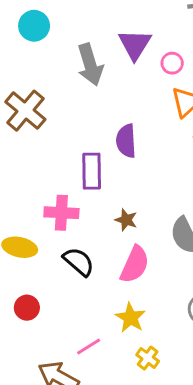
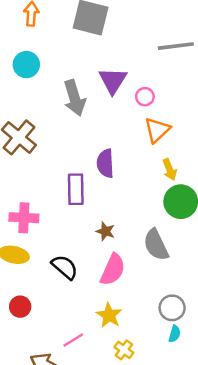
pink cross: (61, 213) -> (24, 218), moved

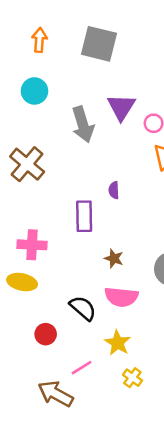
purple semicircle: (105, 163) -> (114, 190), size x0.6
black semicircle: (65, 267) -> (83, 308), moved
pink semicircle: (113, 270) -> (121, 297), turned 72
red circle: (20, 307) -> (46, 334), moved

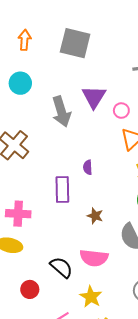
brown star: (114, 258) -> (95, 216), moved

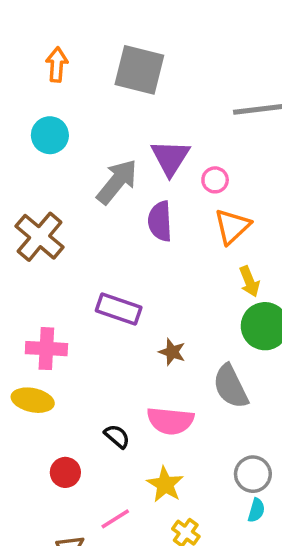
gray arrow: (61, 112) -> (117, 182), turned -124
purple semicircle: (88, 167) -> (160, 221), moved, size x1.6
purple rectangle: (62, 189) -> (119, 309), turned -70
black semicircle: (61, 267) -> (117, 436), size x0.7

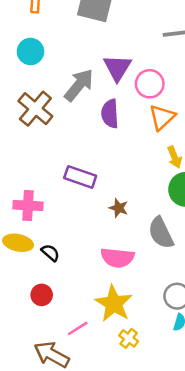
pink circle: (215, 180) -> (150, 84), size x1.5
brown cross: (40, 237) -> (35, 109), moved
black semicircle: (117, 436) -> (50, 253), moved
yellow star: (165, 484) -> (114, 304), size x1.4

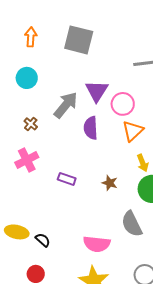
brown cross: (35, 109) -> (31, 124), size x0.5
purple rectangle: (80, 177) -> (67, 179), size x0.7
pink cross: (28, 205) -> (27, 160), moved, turned -30
brown star: (119, 208) -> (110, 183), moved

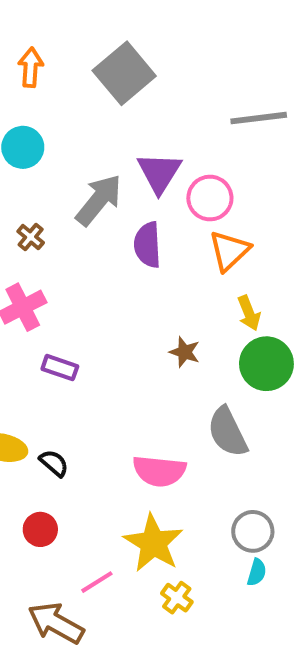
gray square: (79, 40) -> (124, 73), turned 36
purple rectangle: (67, 179) -> (60, 368), moved

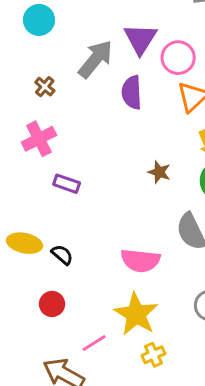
yellow cross: (177, 598) -> (153, 355), turned 30

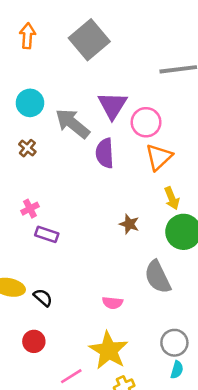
cyan circle: (39, 20) -> (30, 103), moved
gray arrow: (96, 59) -> (73, 124), turned -90
pink cross: (39, 139) -> (30, 209), moved, size x0.6
pink semicircle: (140, 261) -> (112, 303), size x0.6

